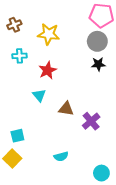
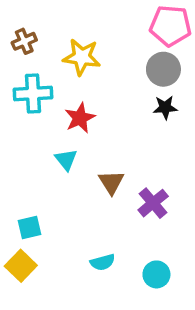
cyan cross: (20, 56) -> (33, 94), size x1.5
brown triangle: (66, 109) -> (111, 182), turned 49
cyan circle: (101, 173) -> (156, 274), moved

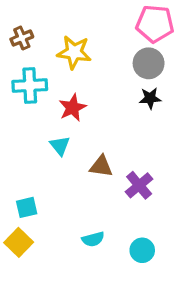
brown triangle: (111, 182) -> (101, 166), turned -50

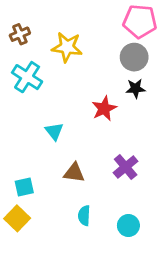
cyan cross: (30, 86) -> (27, 77), turned 36
red star: (73, 108) -> (104, 108), moved
brown triangle: (101, 166) -> (74, 173), moved
cyan semicircle: (93, 239) -> (84, 216), turned 108

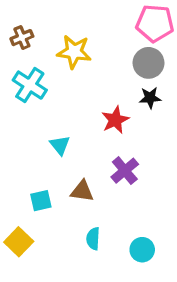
purple cross: (126, 167) -> (125, 171), moved
cyan square: (24, 187) -> (41, 201), moved

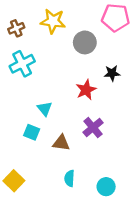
yellow star: (74, 52) -> (53, 21), moved
gray circle: (149, 63) -> (85, 42), moved
cyan cross: (30, 85) -> (22, 64), turned 30
cyan square: (41, 201) -> (32, 132), moved, turned 35

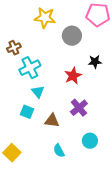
brown cross: (16, 28) -> (14, 48), moved
cyan cross: (22, 64) -> (30, 68), moved
cyan semicircle: (69, 178) -> (59, 151), turned -32
cyan circle: (106, 187) -> (90, 141), moved

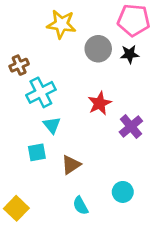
black star: (95, 62) -> (130, 54), moved
purple cross: (79, 108) -> (131, 126), moved
cyan square: (27, 112) -> (37, 152), turned -32
brown triangle: (52, 121) -> (71, 165), turned -42

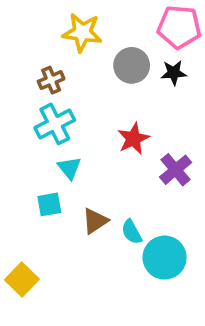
brown cross: (19, 65) -> (51, 80), moved
cyan circle: (123, 192) -> (165, 258), size x1.5
cyan semicircle: (80, 206) -> (132, 232), moved

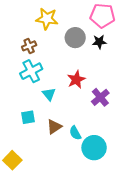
cyan triangle: (69, 168) -> (49, 94), moved

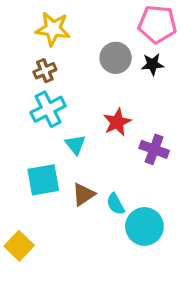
yellow star: (47, 19) -> (53, 29), moved
purple cross: (100, 97) -> (154, 149), turned -30
cyan square: (28, 117) -> (43, 180), size x1.5

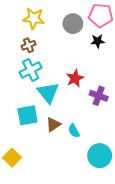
gray circle: (116, 58) -> (73, 24), moved
cyan triangle: (75, 145) -> (48, 93), size x1.6
cyan circle: (144, 226) -> (100, 156), moved

